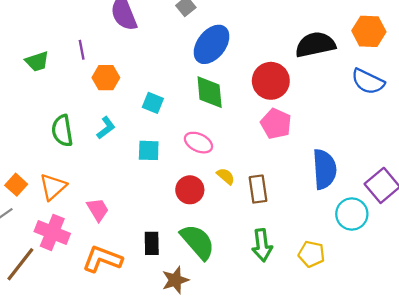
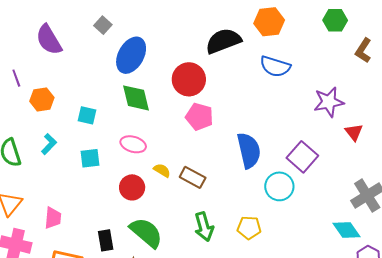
brown rectangle: (258, 189) -> (193, 177), turned -45
pink trapezoid: (98, 210) -> (53, 218), turned 45

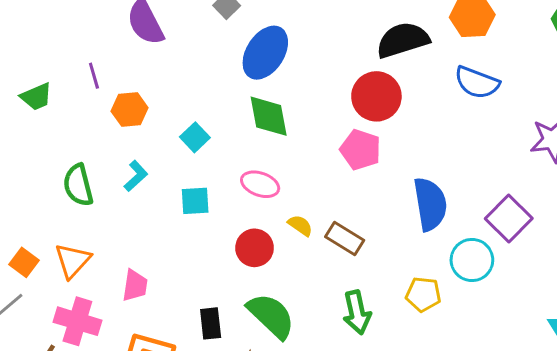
red circle: (189, 79) -> (376, 96), moved
cyan square: (87, 115) -> (195, 137), turned 30
yellow pentagon: (249, 228) -> (423, 294), moved

